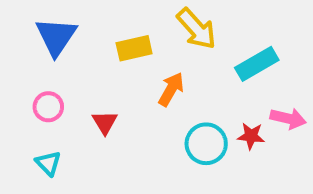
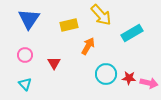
pink arrow: (288, 118) -> (149, 83), moved
red star: (251, 136) -> (129, 78), moved

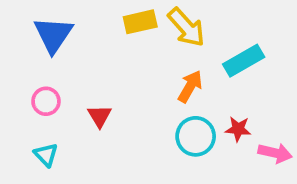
yellow rectangle: (69, 25) -> (140, 22), moved
orange arrow: (88, 46) -> (190, 86), moved
red star: (129, 78) -> (238, 129), moved

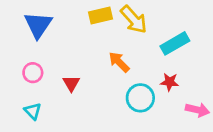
orange arrow: (190, 86) -> (119, 62), moved, turned -75
red star: (238, 129) -> (170, 82), moved

